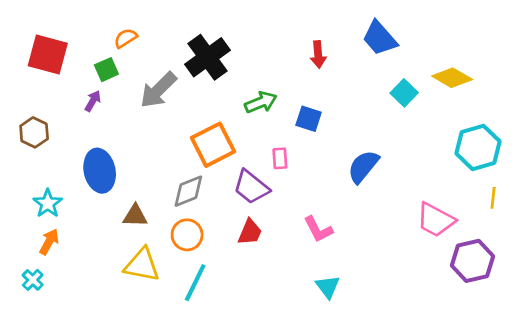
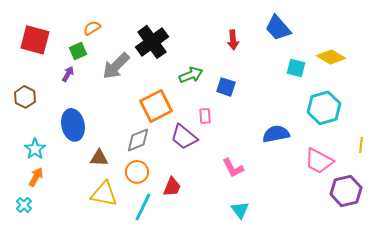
cyan square: (404, 93) -> (296, 68), turned -30
cyan hexagon: (478, 147) -> (324, 108), moved
blue semicircle: (363, 167) -> (276, 134), moved, turned 40
red trapezoid: (250, 232) -> (172, 187), moved

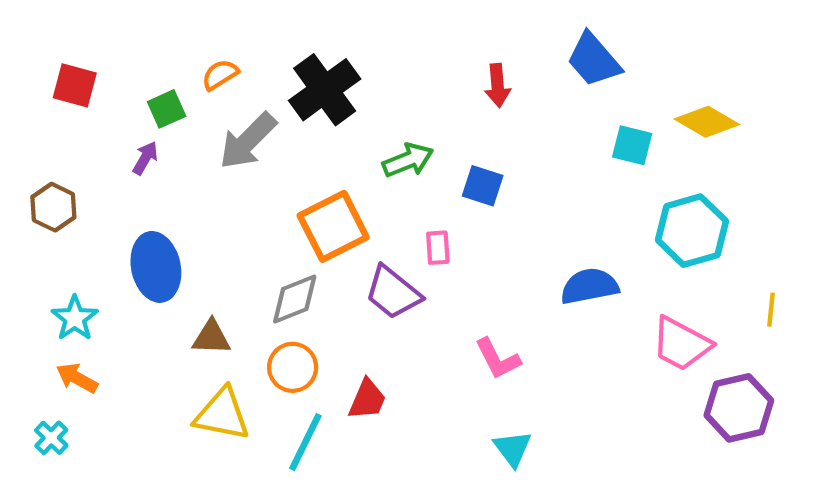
orange semicircle: (92, 28) -> (220, 75), moved
red square: (35, 40) -> (75, 85), size x0.7
orange arrow: (36, 177) -> (77, 378), turned -90

